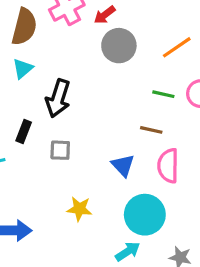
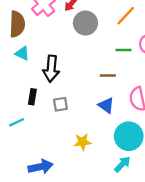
cyan triangle: (23, 69) -> (22, 53), turned -42
brown line: (151, 130) -> (108, 76), moved

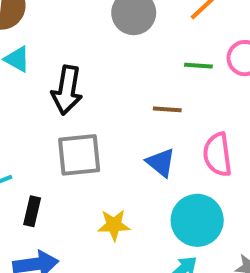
black rectangle: (32, 97) -> (32, 211), moved
gray square: (60, 104) -> (79, 155), size x1.6

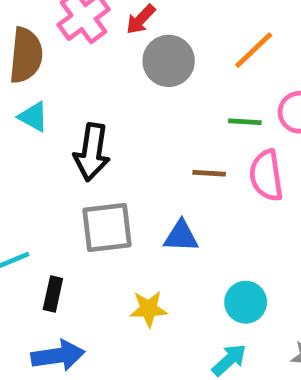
pink semicircle: (217, 155) -> (266, 175), moved
blue triangle: (161, 162) -> (181, 236), moved, turned -36
cyan circle: (197, 220) -> (246, 302), size x0.7

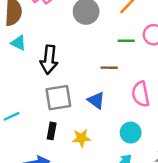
pink semicircle: (266, 175) -> (141, 94), moved
blue triangle: (181, 236) -> (96, 100), turned 36
black rectangle: (53, 294) -> (52, 131), moved

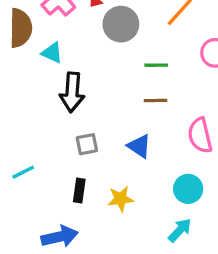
green line: (126, 41) -> (156, 65), moved
cyan triangle: (18, 43) -> (52, 53), moved
gray square: (58, 98) -> (87, 144), size x0.6

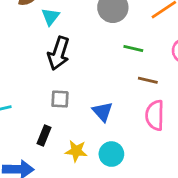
cyan triangle: (52, 53) -> (50, 17), turned 30
brown line: (155, 101) -> (148, 80), moved
cyan circle: (188, 189) -> (111, 154), moved

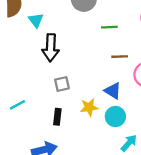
brown line: (148, 80) -> (120, 57), moved
blue triangle: (103, 112) -> (113, 91), moved
yellow star: (76, 151) -> (89, 107), moved

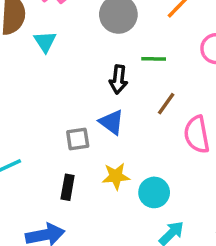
black arrow: (51, 48) -> (118, 79), moved, size x0.7
brown line: (120, 57) -> (166, 104), turned -56
blue triangle: (113, 91) -> (111, 122), moved

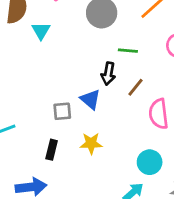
black arrow: (118, 79) -> (108, 74), moved
cyan circle: (154, 192) -> (150, 162), moved

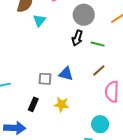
black arrow: (108, 74) -> (77, 38), moved
blue triangle: (90, 99) -> (66, 74), turned -35

